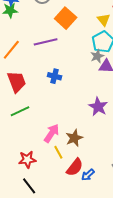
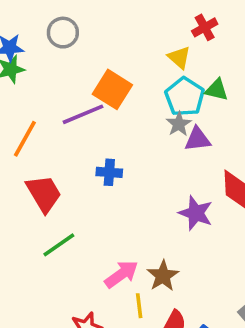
orange square: (66, 18) -> (112, 89), moved
pink arrow: (52, 133) -> (121, 274), turned 30
yellow line: (58, 152) -> (139, 306), turned 32

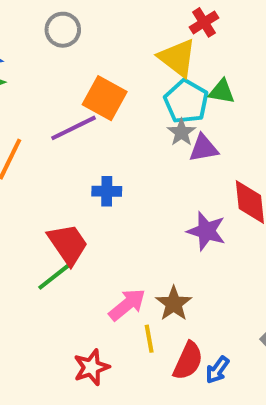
gray circle: (63, 33) -> (63, 30), moved
yellow triangle: (179, 57) -> (177, 58), size x1.5
red trapezoid: (44, 194) -> (68, 244), moved

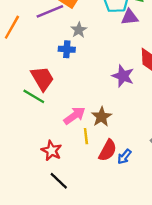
gray star: (181, 132) -> (79, 30), moved
purple triangle: (203, 148) -> (130, 17), moved
green line: (55, 276) -> (34, 96), turned 65
red star: (91, 367) -> (51, 151), turned -30

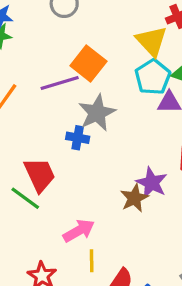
gray star: (79, 30) -> (97, 113), size x1.6
brown star: (101, 117) -> (134, 198), moved

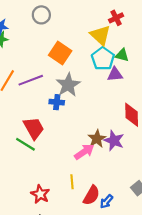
purple line: (60, 83) -> (31, 80), moved
purple star: (152, 183) -> (114, 141), moved
pink arrow: (79, 231) -> (84, 152), moved

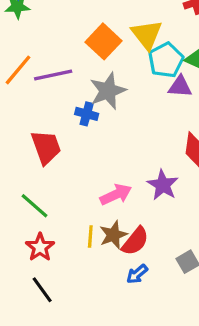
yellow triangle: (100, 35) -> (147, 35), moved
brown star: (97, 139) -> (113, 235), moved
green line: (25, 144) -> (34, 206), moved
red semicircle: (91, 195) -> (135, 241), moved

